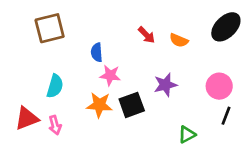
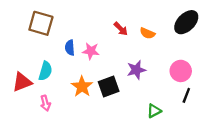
brown square: (50, 28) -> (41, 23), turned 30
blue semicircle: (97, 52) -> (70, 48), moved
pink star: (110, 75) -> (91, 51), moved
orange star: (99, 105) -> (82, 87), turned 30
red triangle: (27, 118) -> (22, 82), moved

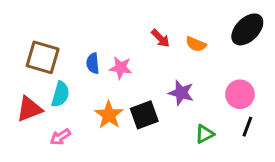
brown square: (41, 23) -> (43, 57), moved
purple star: (136, 70) -> (181, 93), turned 30
pink arrow: (45, 103) -> (60, 137), turned 72
green triangle: (154, 111) -> (205, 134), moved

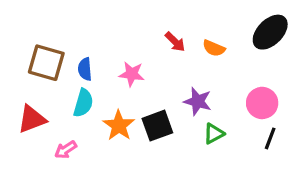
blue semicircle: (93, 63) -> (85, 69), moved
cyan semicircle: (60, 94) -> (83, 103), moved
green triangle: (205, 134) -> (214, 134), moved

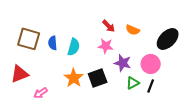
black ellipse: (270, 32) -> (168, 39), moved
pink star: (132, 74) -> (106, 46), moved
cyan semicircle: (83, 103) -> (74, 47), moved
pink circle: (262, 103) -> (151, 64), moved
black line: (270, 138) -> (151, 86), moved

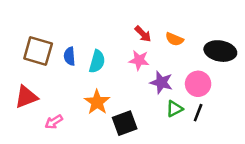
black ellipse: (168, 39) -> (220, 51), turned 55
black square: (98, 78) -> (125, 123), moved

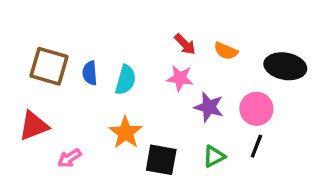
green triangle: (174, 109) -> (214, 156), moved
black square: (125, 123) -> (161, 160), turned 30

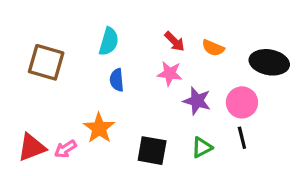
blue semicircle: (90, 73) -> (117, 80), moved
cyan semicircle: (126, 80) -> (109, 41), moved
red triangle: (34, 126) -> (32, 147), moved
orange star: (126, 133) -> (99, 128), moved
black line: (256, 146) -> (242, 138), turned -35

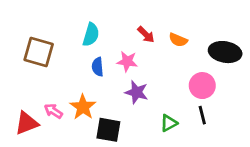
pink star: (170, 74) -> (127, 61), moved
purple star: (197, 101) -> (137, 92), moved
pink arrow: (65, 149) -> (53, 111), moved, turned 66
black square: (152, 151) -> (108, 130), moved

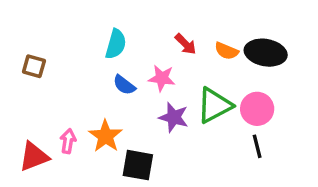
brown square: (39, 52) -> (34, 66), moved, size x0.6
black ellipse: (225, 52) -> (266, 53), moved
blue semicircle: (98, 67) -> (124, 85), turned -48
pink arrow: (53, 111) -> (68, 141), turned 66
green triangle: (169, 123) -> (215, 105), moved, size x1.6

